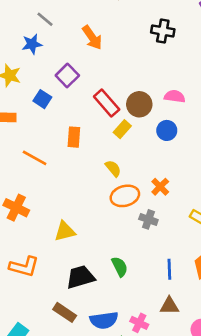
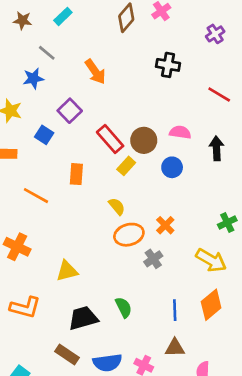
gray cross: (148, 219) -> (153, 259), turned 36

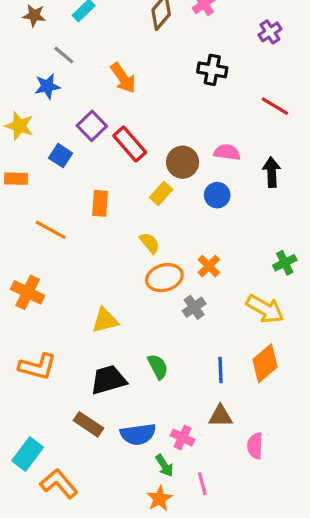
red rectangle: (110, 139) -> (130, 144), moved
yellow triangle: (67, 271) -> (105, 320), moved

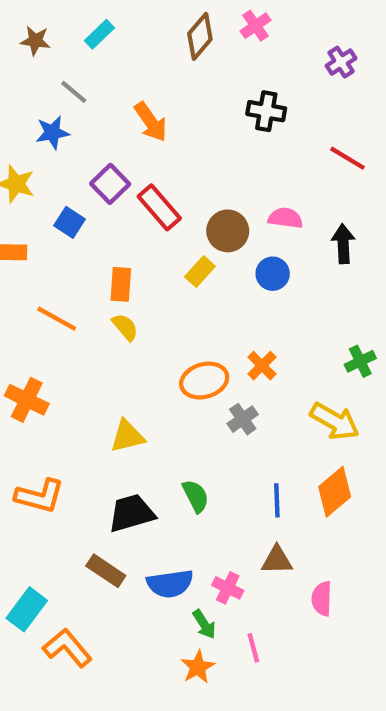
yellow semicircle: (150, 243) -> (125, 327), moved

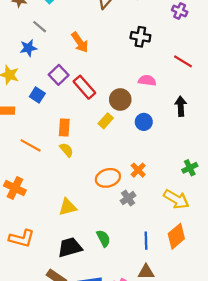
purple cross: (341, 62) -> (180, 11), turned -32
pink semicircle: (285, 218) -> (147, 80), moved

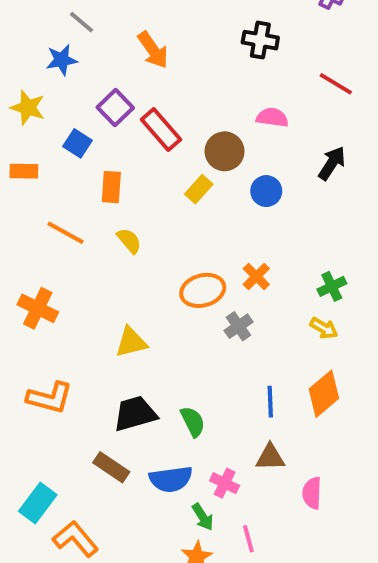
black arrow: (181, 106) -> (332, 163), turned 36
orange rectangle: (64, 127) -> (111, 187), moved
green cross: (190, 168) -> (332, 286), moved
yellow arrow: (176, 199) -> (324, 328), size x0.6
green semicircle: (103, 238) -> (193, 422), moved

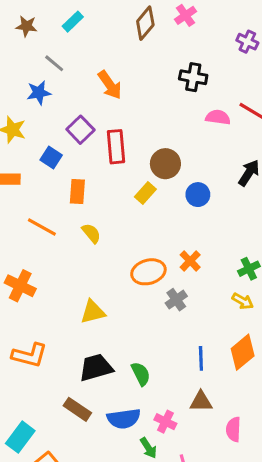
pink semicircle: (272, 118) -> (218, 117), moved
red rectangle: (161, 129) -> (116, 147), turned 36

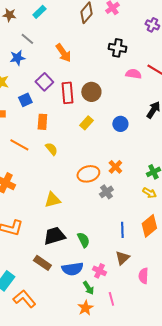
blue square: (51, 158) -> (25, 100), turned 32
brown circle: (165, 164) -> (91, 92), moved
brown triangle: (201, 402) -> (122, 258), turned -42

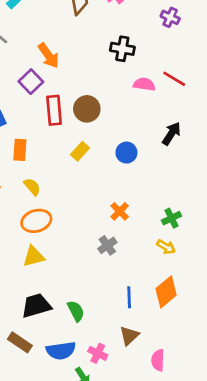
purple square: (44, 82) -> (31, 82), moved
orange ellipse: (88, 174) -> (36, 221), moved

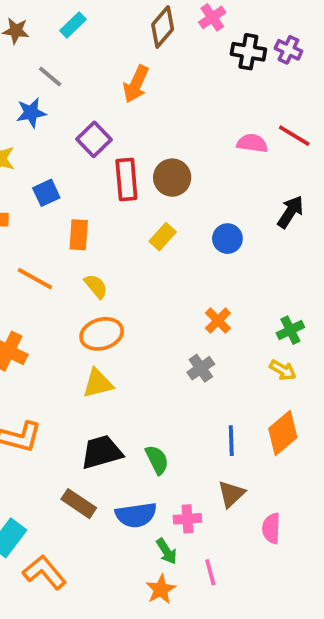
black cross: (122, 49) -> (248, 52), moved
orange arrow: (49, 56) -> (136, 84), moved, turned 60
pink cross: (98, 353) -> (187, 519), turned -30

